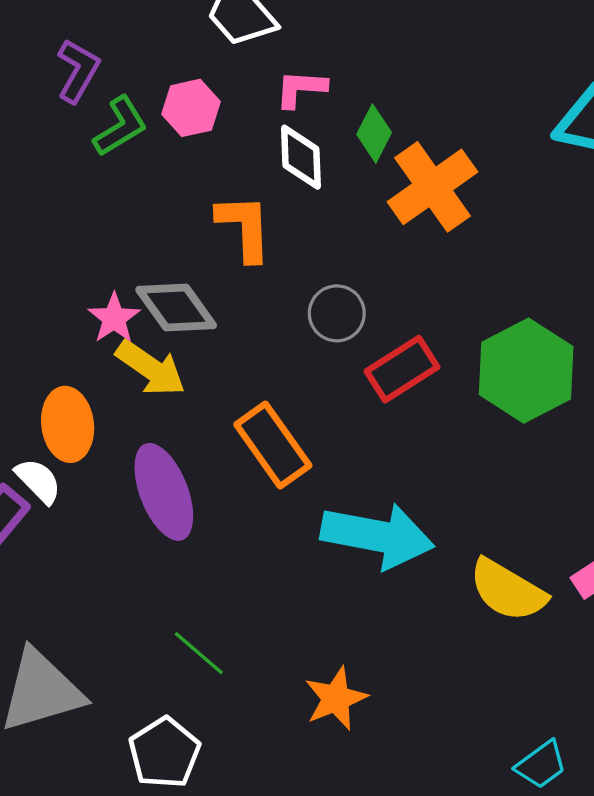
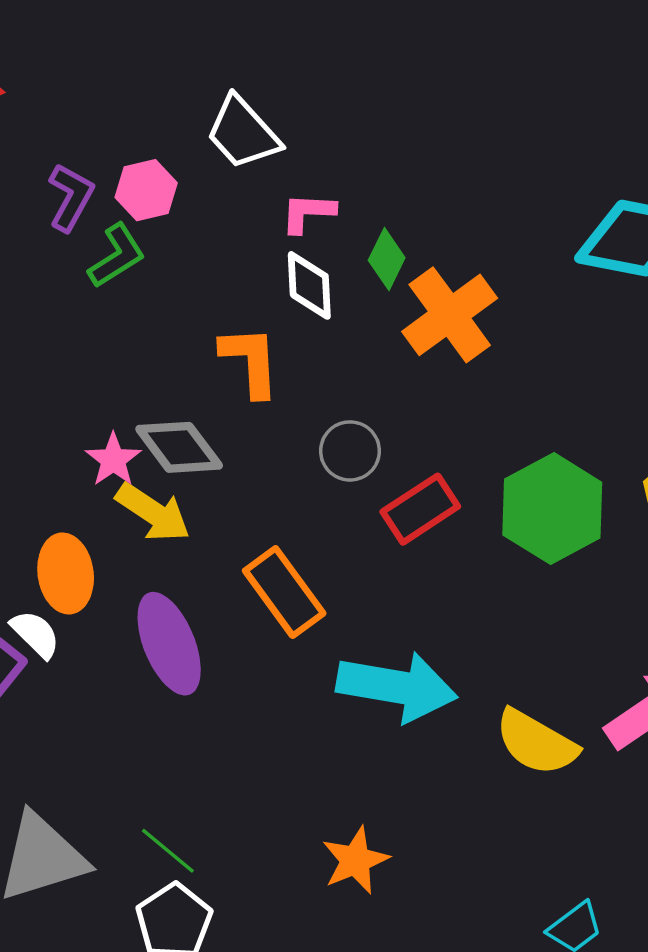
pink hexagon: (191, 108) -> (146, 190), moved
green line: (199, 653) -> (168, 851), moved

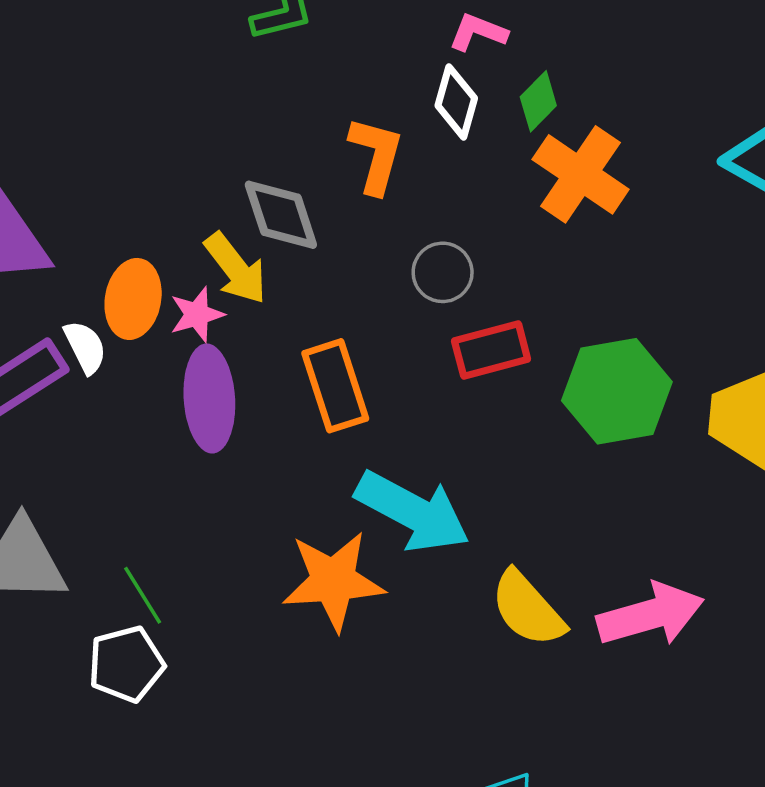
orange cross: (450, 315) -> (581, 174), turned -38
pink star: (113, 460) -> (197, 315), moved
orange star: (355, 860) -> (333, 581), moved, size x1.5

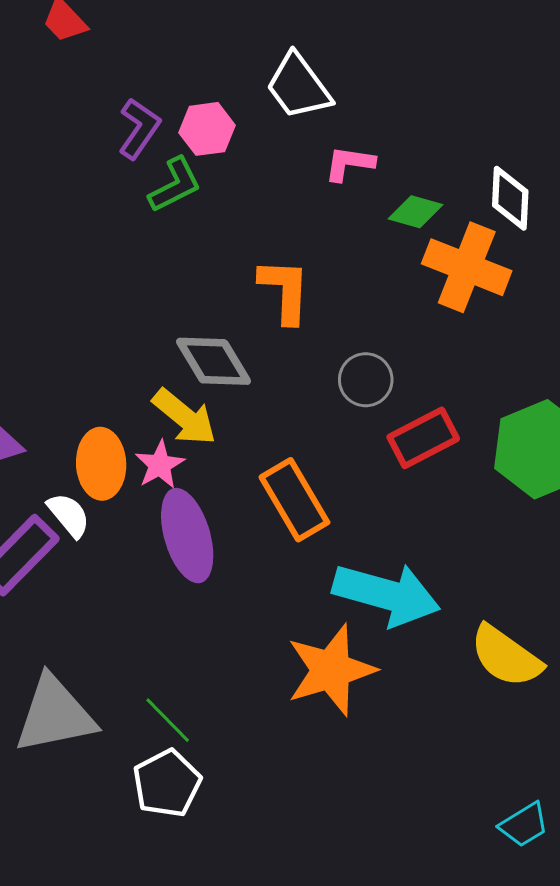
green diamond: (538, 101) -> (416, 212), turned 74
white diamond: (456, 102) -> (510, 198), moved

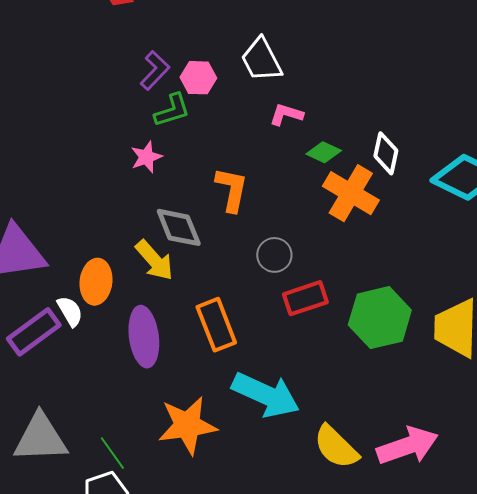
pink star: (160, 465) -> (146, 157), moved
orange star: (331, 670) -> (187, 425), moved

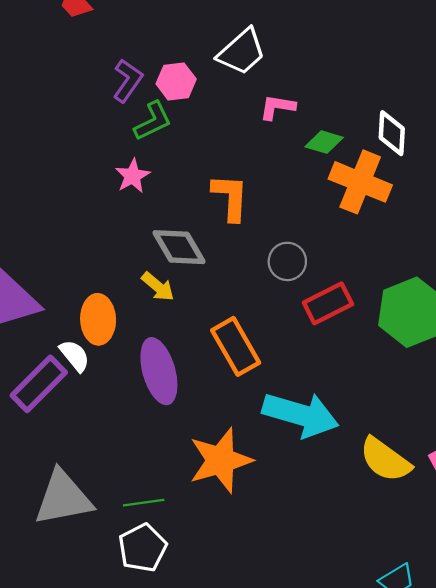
white trapezoid: (261, 60) -> (242, 52), turned -96
yellow arrow: (154, 260) -> (158, 287), size x0.7
green line: (112, 453) -> (144, 503), turned -54

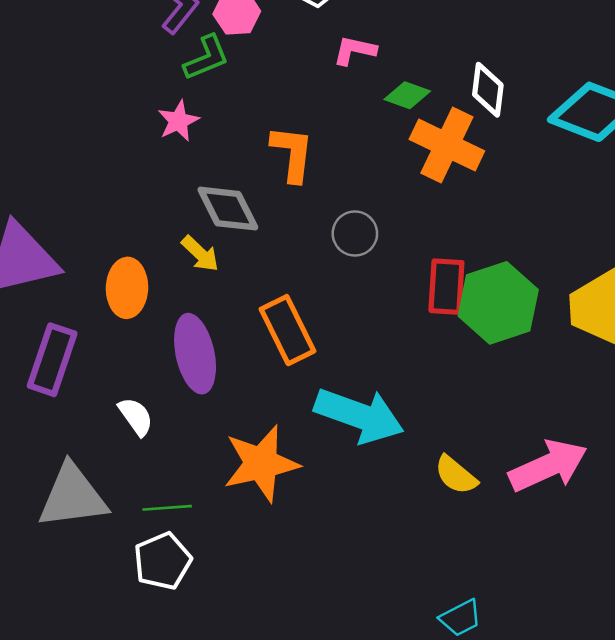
red rectangle: (328, 303) -> (446, 287), moved, turned -63
white semicircle: (75, 356) -> (136, 417), moved
purple rectangle: (39, 384) -> (52, 360), turned -30
yellow semicircle: (385, 460) -> (456, 475), size x0.7

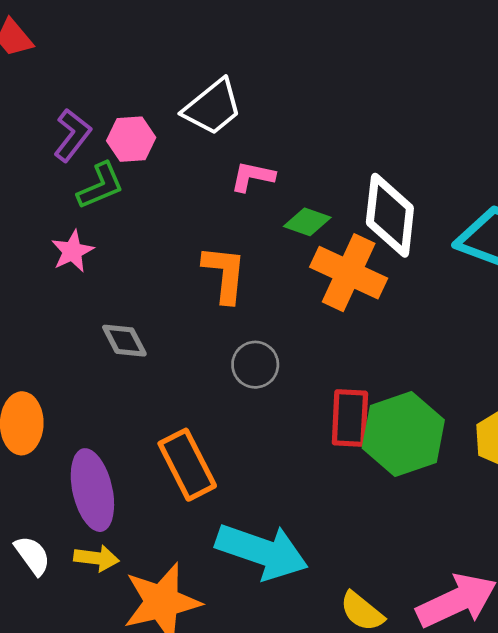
white diamond: (488, 90) -> (390, 215), size x1.5
orange L-shape: (292, 154) -> (225, 274), moved
gray diamond: (228, 209) -> (124, 341), size x0.7
yellow arrow: (200, 254) -> (96, 558), moved, turned -36

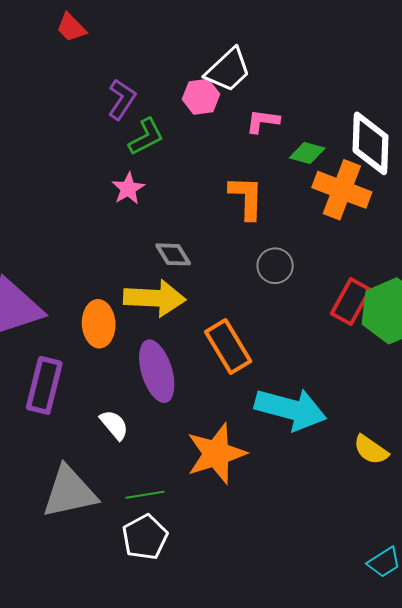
pink hexagon: (131, 139) -> (201, 97), moved
red rectangle: (350, 418) -> (351, 302), turned 30
yellow arrow: (96, 558) -> (155, 298), moved, size x1.8

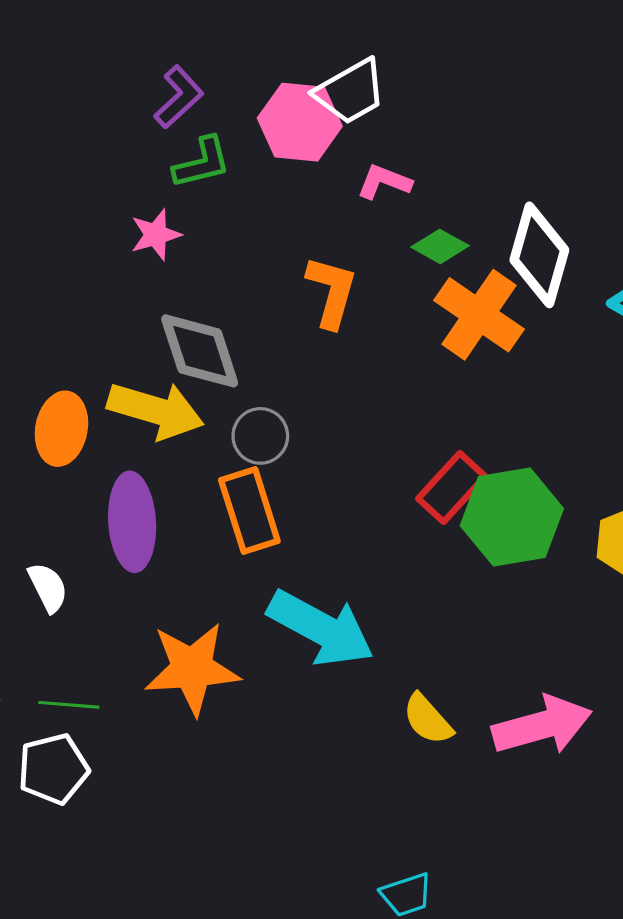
pink hexagon: (201, 97) -> (300, 122), size x1.4
gray diamond: (173, 254) -> (200, 351), size x1.6
gray circle: (275, 266) -> (260, 436), moved

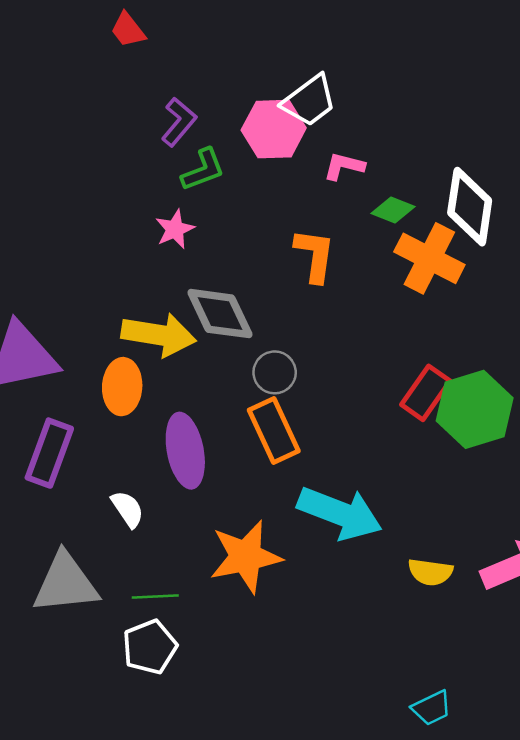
yellow arrow: (156, 410) -> (159, 335), moved
yellow semicircle: (428, 719) -> (430, 572), turned -33

